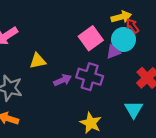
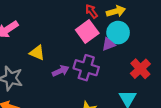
red arrow: (133, 26) -> (91, 11), moved
yellow triangle: (38, 61) -> (37, 53), turned 35

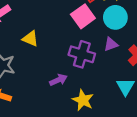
purple triangle: (108, 44) -> (111, 44), moved
purple arrow: (61, 71) -> (58, 80), moved

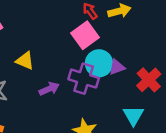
cyan circle: (115, 17) -> (99, 63), moved
purple arrow: (58, 80) -> (49, 89), moved

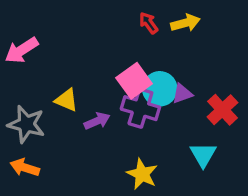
pink square: (85, 35) -> (134, 81), moved
yellow triangle: (25, 61) -> (67, 100), moved

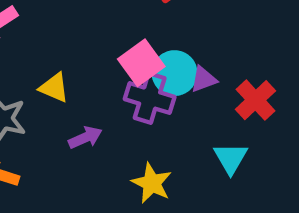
purple arrow: (97, 121) -> (85, 137), moved

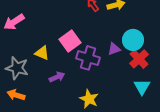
pink square: (141, 63) -> (70, 41), moved
cyan circle: (175, 73) -> (133, 40), moved
cyan triangle: (231, 158) -> (142, 87), moved

